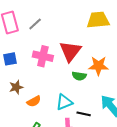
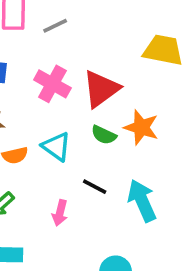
cyan triangle: (64, 102) -> (56, 147), moved, turned 42
black line: (84, 114) -> (95, 187), moved

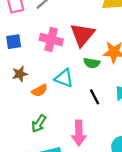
black line: (95, 187) -> (95, 97), turned 49
pink arrow: (60, 213) -> (79, 133), moved, size x1.5

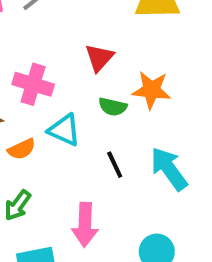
red triangle: (82, 35) -> (99, 58), size x0.7
pink cross: (51, 40) -> (33, 84), moved

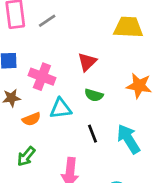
orange star: (151, 90) -> (139, 86), moved
cyan triangle: (64, 130) -> (61, 108), turned -35

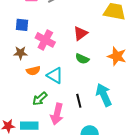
cyan triangle: (61, 108) -> (55, 75), moved, turned 30
black line: (93, 134) -> (79, 101), moved
green arrow: (26, 156) -> (40, 99), moved

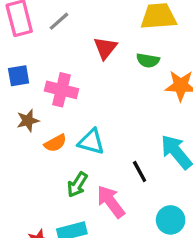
red triangle: (80, 33) -> (105, 48), moved
green semicircle: (82, 59) -> (148, 60), moved
pink arrow: (57, 114) -> (111, 202), turned 145

